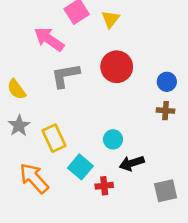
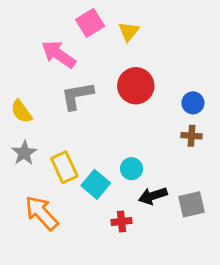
cyan square: (80, 167) -> (96, 184), moved
gray square: (166, 191) -> (192, 204), moved

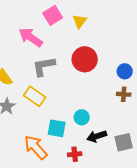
yellow rectangle: (64, 167) -> (35, 96), moved, turned -30
cyan square: (96, 184) -> (57, 128), turned -30
orange arrow: (41, 213) -> (36, 147), moved

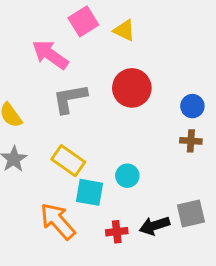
yellow triangle: (80, 21) -> (124, 30), turned -42
yellow rectangle: (35, 96) -> (68, 161), moved
black arrow: (97, 136) -> (155, 226), moved

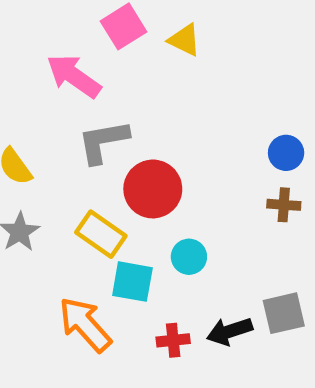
red circle: (132, 88) -> (153, 189), moved

